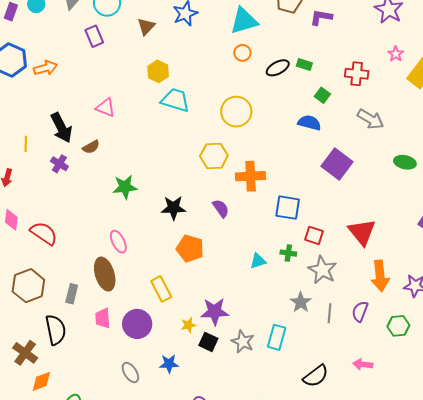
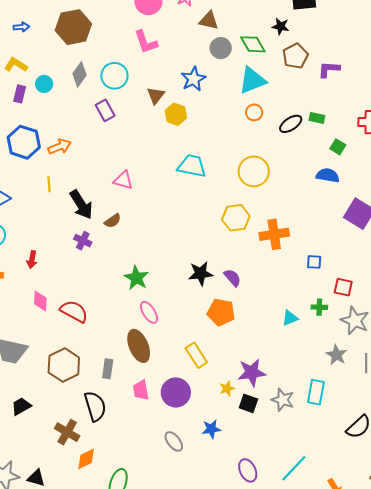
yellow hexagon: (158, 71) -> (176, 114), moved
yellow line: (26, 144) -> (49, 184), moved
green star: (125, 187) -> (136, 278), moved, turned -30
purple semicircle: (221, 208) -> (232, 278), moved
blue square: (288, 208) -> (314, 262), size x0.6

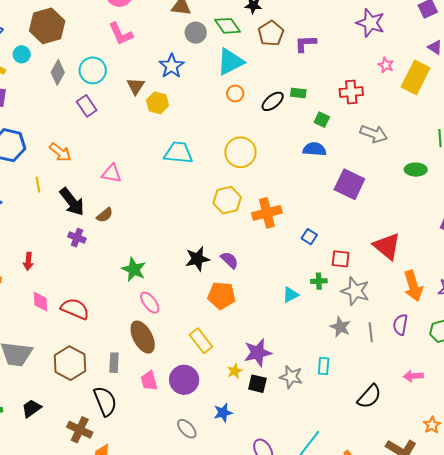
cyan circle: (44, 84) -> (22, 54), moved
orange arrow: (60, 147) -> (60, 152), moved, turned 65
blue square: (314, 262) -> (309, 237), turned 35
cyan rectangle: (316, 392) -> (324, 366), size x0.7

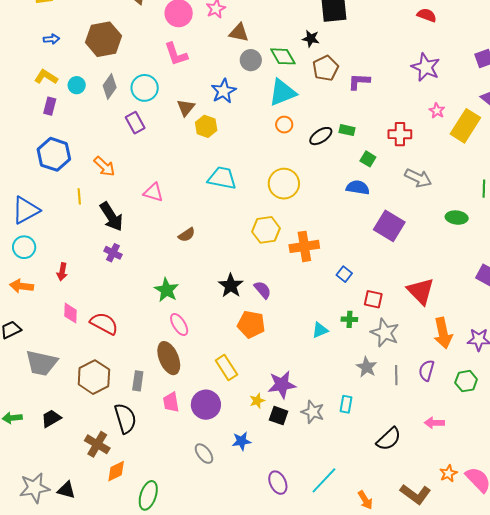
cyan circle: (22, 54) -> (77, 85), moved
brown semicircle: (105, 215) -> (187, 235), moved
black star: (197, 259) -> (231, 286), turned -30

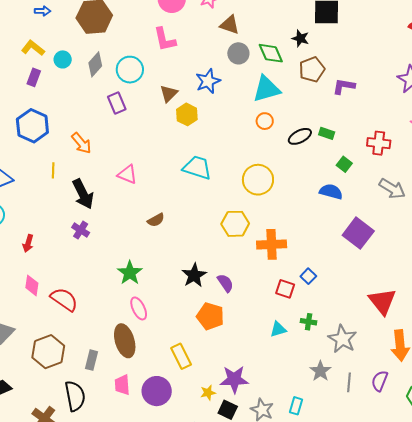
red square: (373, 299) -> (285, 289), moved

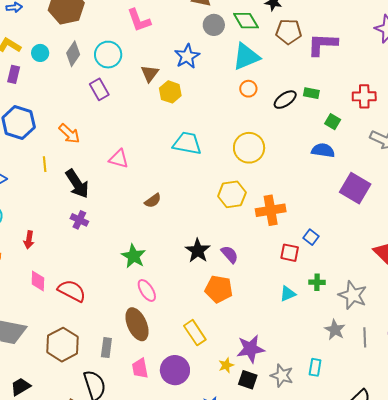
brown pentagon: (312, 69) -> (289, 32), turned 30
purple L-shape: (344, 86) -> (322, 44), size x1.4

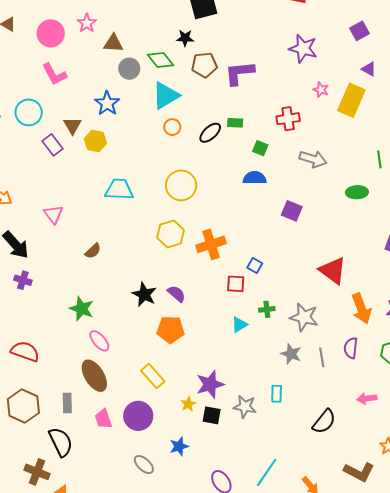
purple rectangle: (99, 89) -> (53, 145), moved
pink triangle: (119, 159) -> (53, 214), turned 45
purple square: (355, 188) -> (292, 211), size x0.7

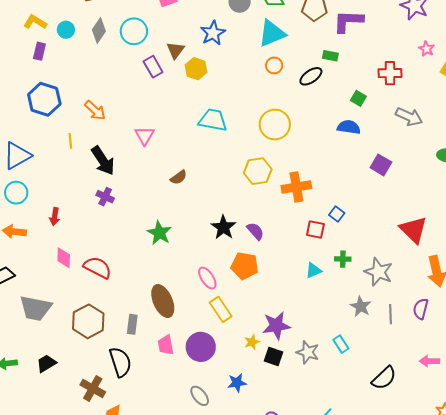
green rectangle: (235, 123) -> (330, 56), moved
pink ellipse: (99, 341) -> (207, 278), moved
cyan rectangle: (277, 394) -> (341, 344), turned -42

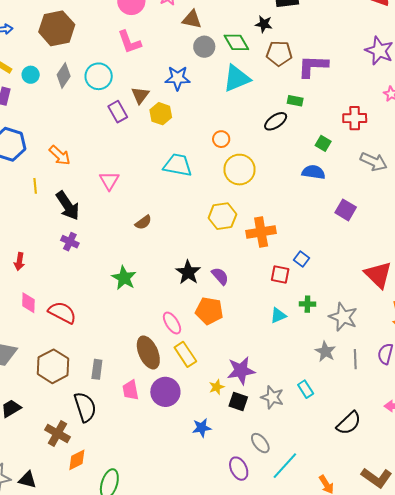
blue star: (213, 33) -> (178, 78), turned 30
orange circle: (274, 65) -> (221, 139), moved
brown ellipse: (163, 301) -> (148, 352), moved
gray ellipse: (200, 396) -> (260, 443), moved

